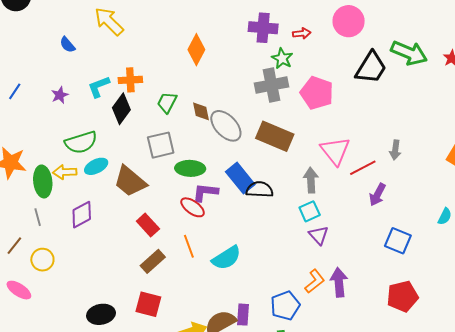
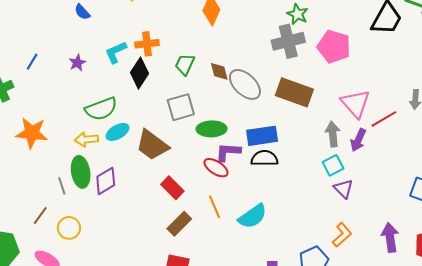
blue rectangle: (240, 178) -> (262, 136), turned -56
green ellipse: (43, 181) -> (81, 172), moved
black semicircle: (260, 189) -> (264, 158), moved
purple arrow: (377, 195) -> (358, 140), moved
purple arrow: (339, 282) -> (390, 237), moved

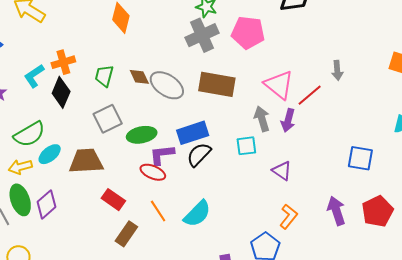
brown trapezoid: (152, 145) -> (86, 161), turned 150
black semicircle: (264, 158) -> (199, 155), turned -36
cyan square: (333, 165) -> (246, 146), moved, turned 30

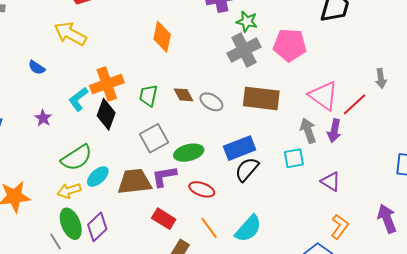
orange cross: (63, 62) -> (107, 84), size x1.4
gray ellipse: (167, 85) -> (211, 102), size x0.7
purple L-shape: (162, 155) -> (164, 176), moved

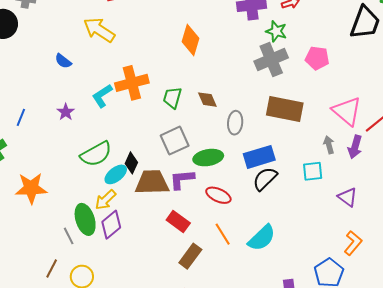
pink pentagon: (290, 45) -> (317, 58), size x0.7
gray ellipse: (211, 102) -> (235, 123), moved, turned 60
black diamond: (106, 114) -> (131, 163), moved, size x0.7
gray arrow: (308, 131) -> (329, 145), size x0.7
yellow arrow: (69, 191) -> (105, 200), moved, turned -30

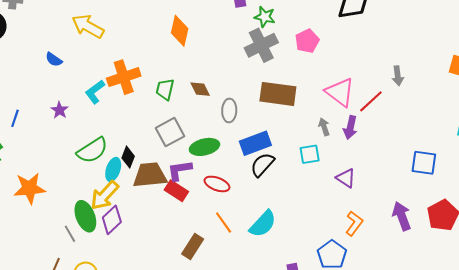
pink pentagon: (317, 58) -> (307, 41), turned -30
cyan ellipse: (116, 174) -> (113, 169), turned -30
yellow arrow: (105, 200) -> (105, 195), size x1.4
red rectangle: (178, 222) -> (176, 191), moved

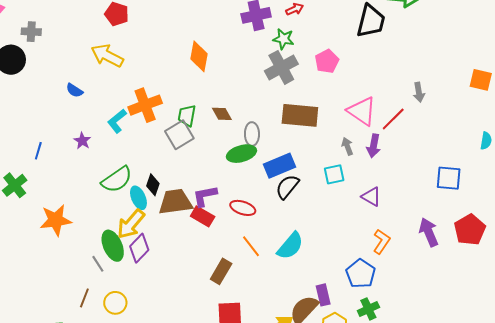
gray square: (170, 132) -> (179, 135), moved
green ellipse: (204, 147) -> (241, 154), moved
cyan ellipse: (113, 169) -> (138, 198), turned -40

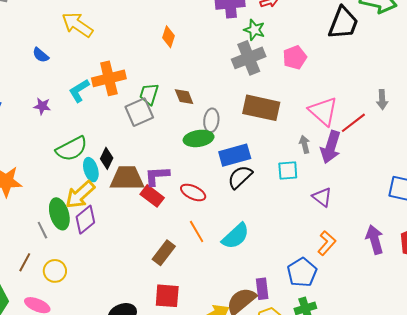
orange diamond: (199, 56) -> (168, 37), size x0.7
purple star: (82, 141) -> (42, 106), turned -30
purple arrow: (374, 146) -> (331, 147), size x1.4

